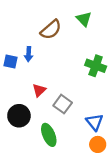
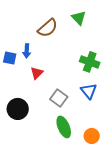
red triangle: (39, 90) -> (37, 73), moved
blue triangle: (95, 122) -> (89, 91), moved
green ellipse: (49, 135) -> (64, 127), moved

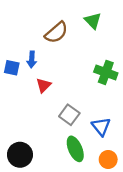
blue triangle: (89, 91) -> (101, 127), moved
black circle: (18, 109) -> (20, 155), moved

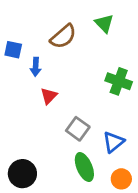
blue square: (12, 68) -> (13, 50), moved
blue triangle: (101, 127) -> (113, 142), turned 30

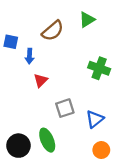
green triangle: (104, 23) -> (87, 20), turned 42
gray square: (78, 129) -> (65, 108), turned 36
green ellipse: (84, 167) -> (47, 140), moved

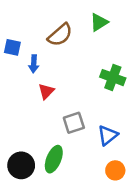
green ellipse: (47, 140) -> (54, 159), turned 45

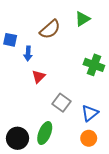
gray square: (74, 123) -> (61, 103), turned -36
orange circle: (115, 170) -> (89, 138), moved

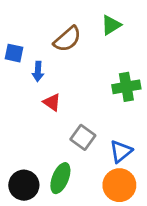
green cross: (94, 65) -> (126, 87), turned -30
red triangle: (38, 76) -> (52, 102), turned -40
orange circle: (89, 138) -> (119, 185), size x1.5

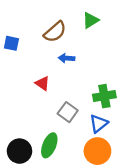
blue arrow: (38, 71) -> (67, 58), moved, turned 91
green cross: (126, 87) -> (104, 96), moved

